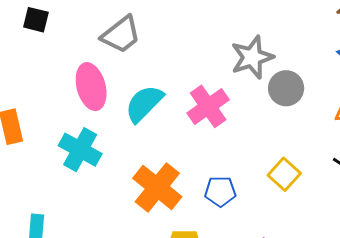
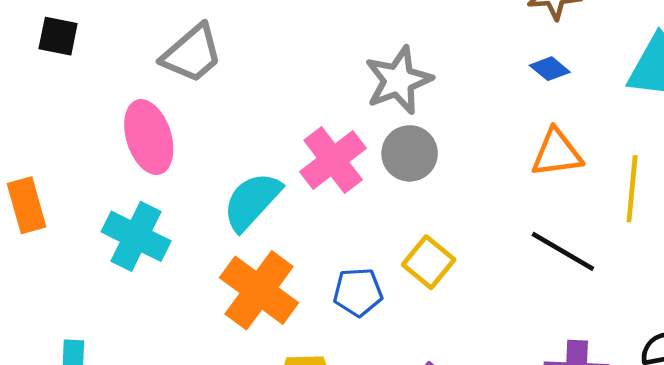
gray circle: (286, 88) -> (410, 153), moved
cyan semicircle: (144, 104) -> (252, 201), moved
yellow square: (284, 174) -> (429, 262), moved

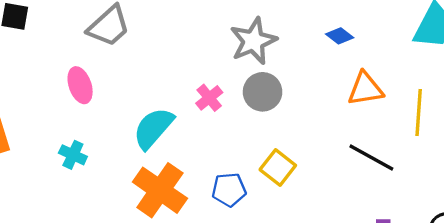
blue diamond: (550, 69) -> (340, 36), moved
pink ellipse: (149, 137) -> (80, 85), size x0.7
pink cross: (333, 160) -> (209, 98), size x0.6
cyan cross: (136, 236) -> (73, 155), size x0.6

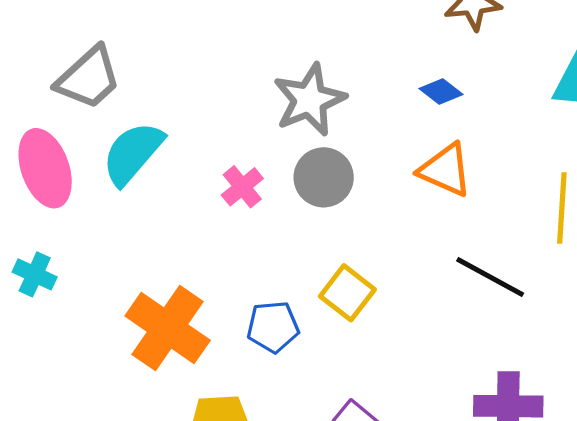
pink ellipse: (80, 85) -> (45, 168), size x1.4
orange triangle: (365, 89) -> (445, 170), moved, turned 33
cyan semicircle: (153, 128) -> (133, 153), moved

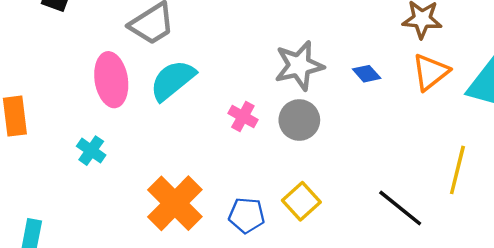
blue diamond: (441, 92) -> (367, 74), moved
orange triangle: (445, 170) -> (430, 72), moved, turned 48
pink cross: (242, 187) -> (243, 116), turned -32

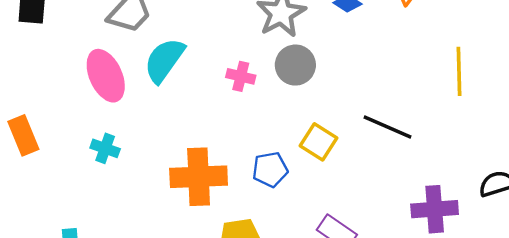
orange cross: (175, 203) -> (199, 177), turned -32
black line: (400, 208) -> (388, 127), moved

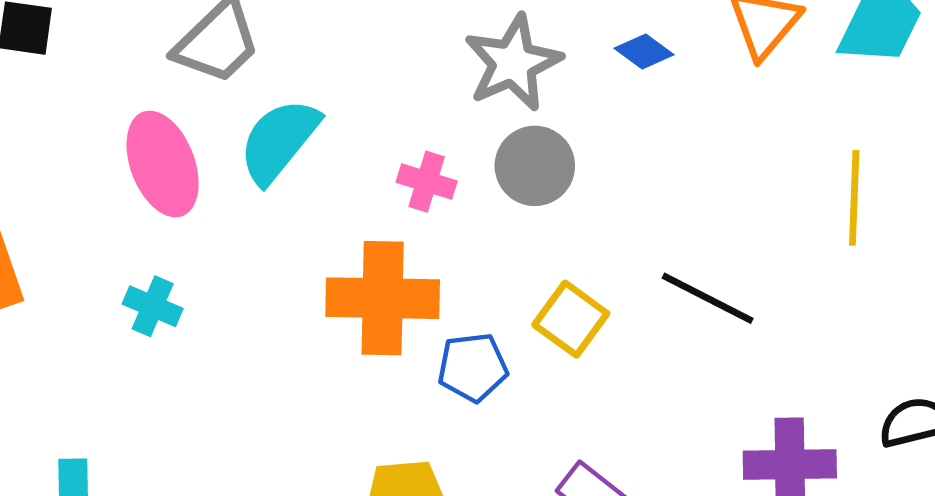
orange cross: (199, 177) -> (383, 298), moved

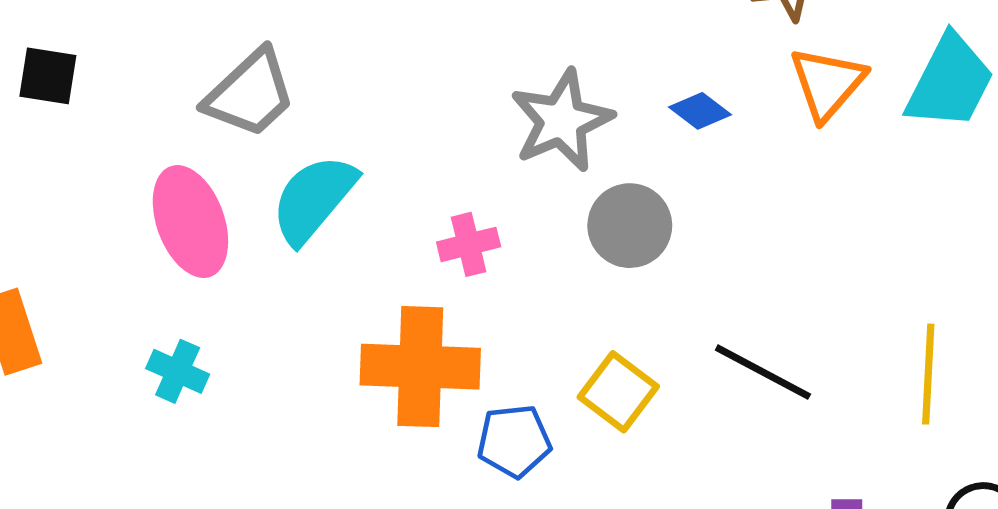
gray circle: (535, 166) -> (630, 226), moved
pink cross: (427, 182) -> (469, 244), turned -32
yellow line: (854, 198) -> (928, 374), moved

